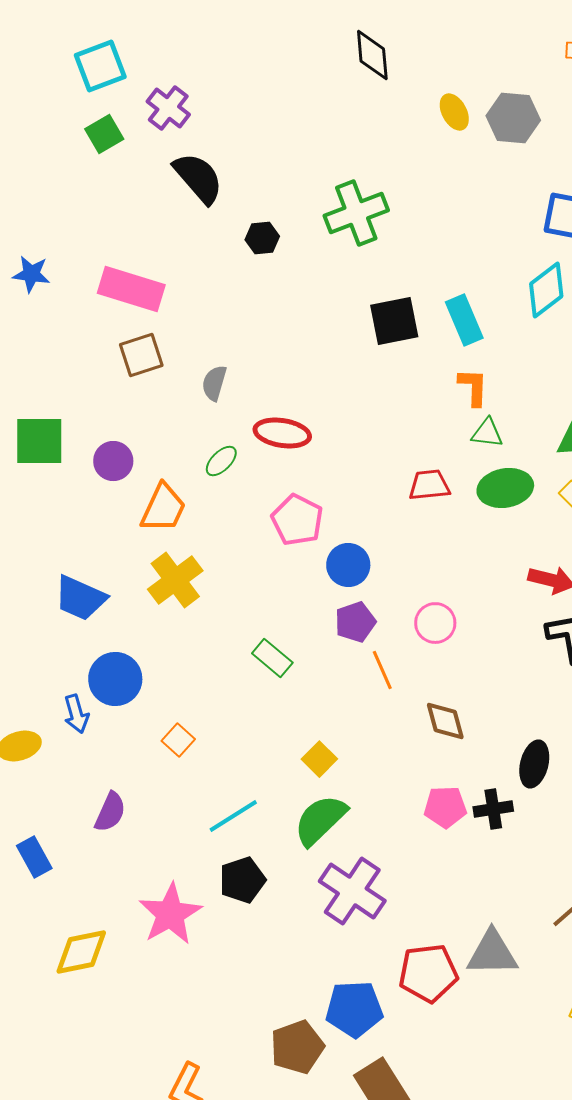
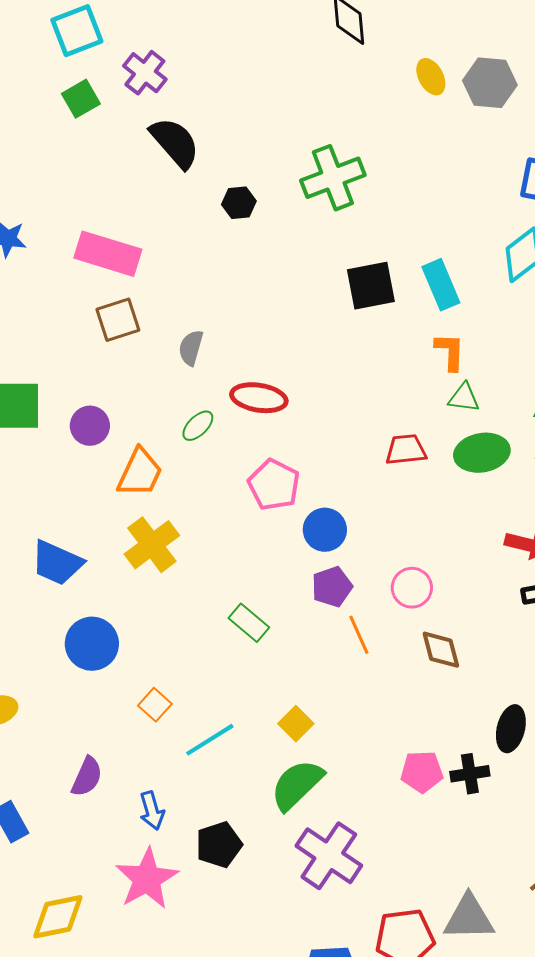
blue arrow: (76, 714) -> (152, 811), moved
brown diamond: (445, 721) -> (441, 650), moved
cyan line: (233, 816) -> (210, 740), moved

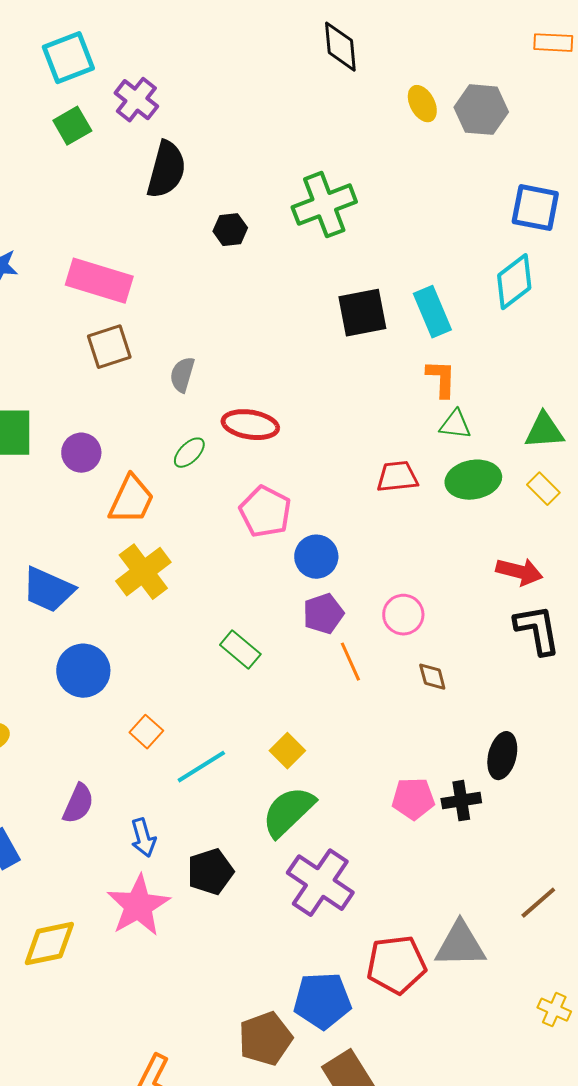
black semicircle: (175, 143) -> (166, 170), turned 56
brown diamond: (441, 650) -> (432, 677), size x0.7

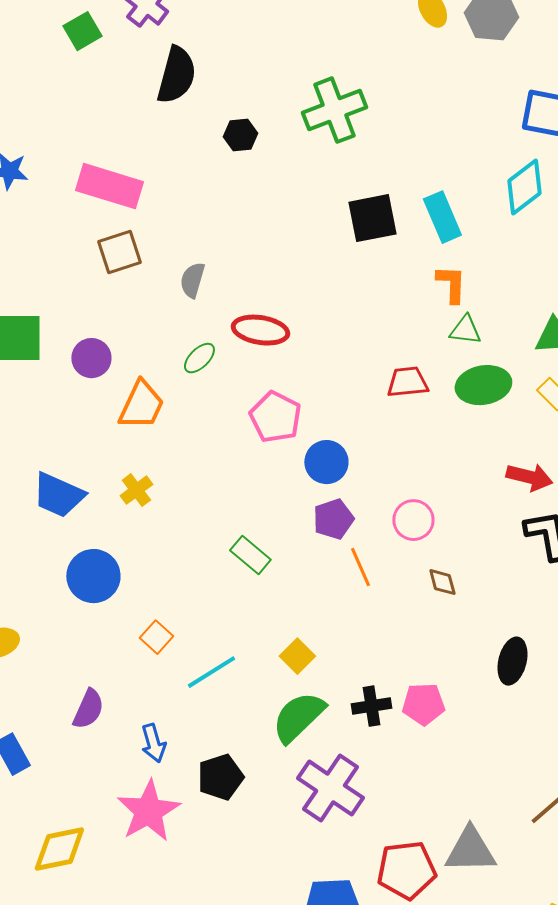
yellow cross: (143, 572) -> (136, 490), moved, size x0.6
black cross: (461, 801) -> (371, 706), moved

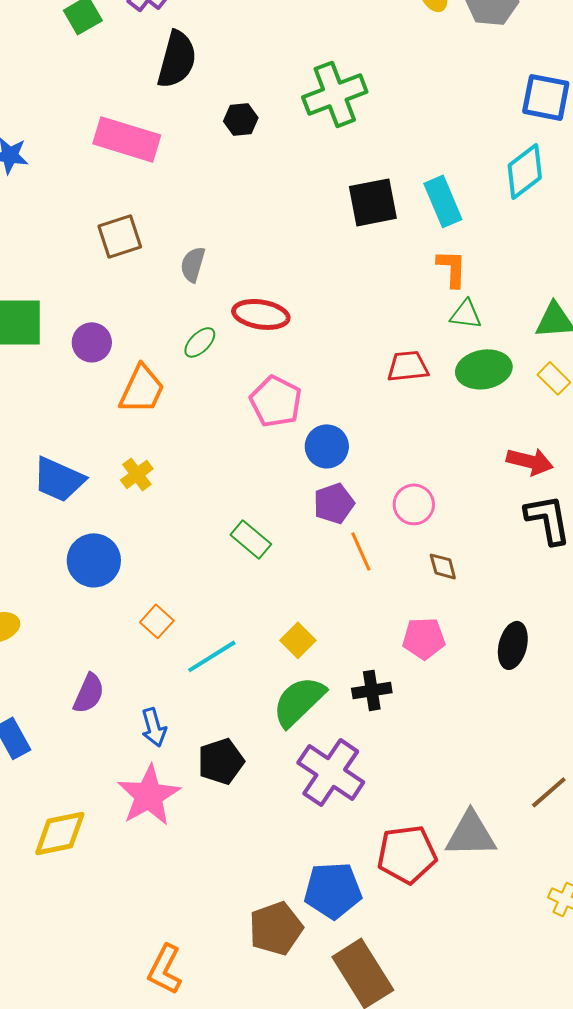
pink rectangle: (109, 186) -> (127, 139), moved
pink pentagon: (423, 704) -> (424, 638), moved

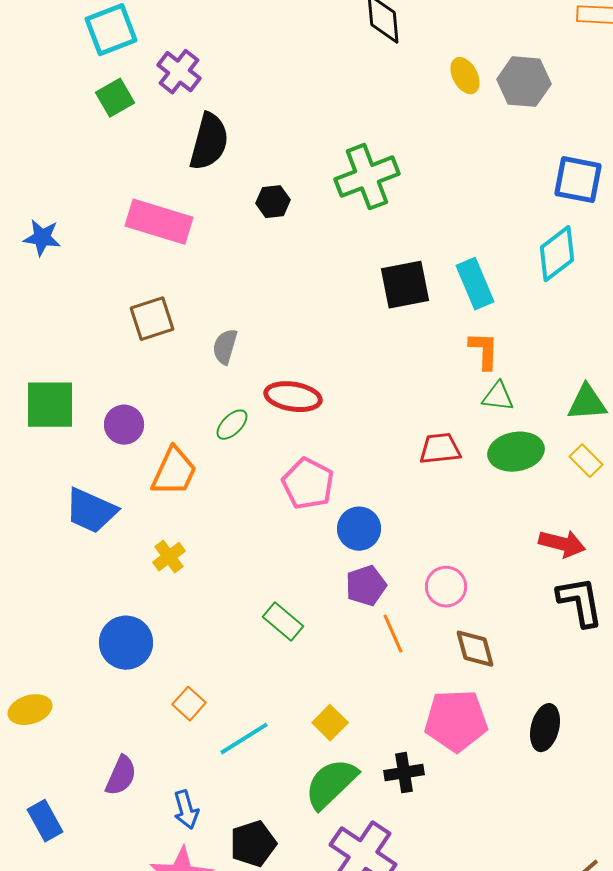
blue trapezoid: (59, 479) -> (91, 511), moved
brown diamond: (443, 566) -> (475, 649), size x1.4
pink pentagon: (424, 638) -> (456, 721), size x1.5

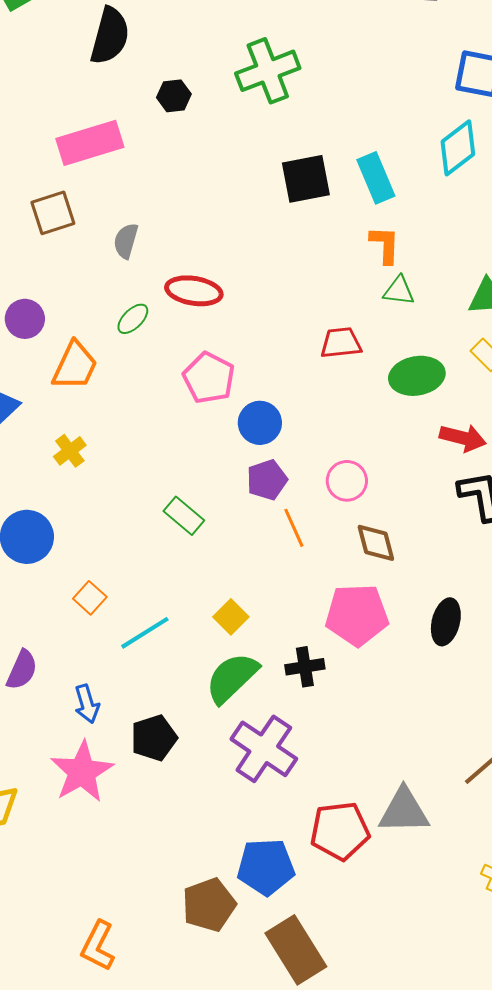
pink rectangle: (159, 222) -> (90, 143), moved, turned -34
green ellipse: (516, 452) -> (417, 376), moved

